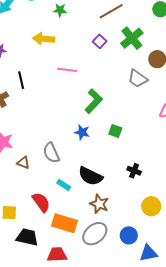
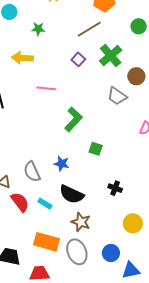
blue star: (82, 132) -> (62, 164), moved
red semicircle: (41, 202) -> (20, 202), moved
gray ellipse: (95, 234) -> (77, 252), turned -70

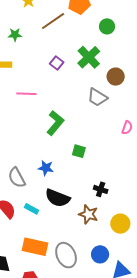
green circle: (139, 26) -> (107, 26), moved
brown line: (89, 29) -> (53, 21), moved
brown star: (81, 222) -> (88, 214), moved

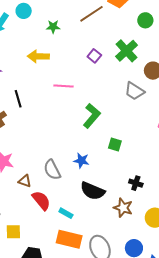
cyan rectangle: (31, 209) -> (66, 213), moved

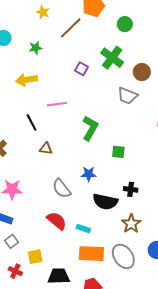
black line: (18, 99) -> (32, 123), moved
brown triangle: (25, 181) -> (46, 149), moved
black cross: (136, 183) -> (131, 189), moved
brown star: (123, 208) -> (131, 224), moved, turned 30

